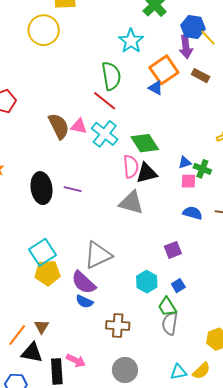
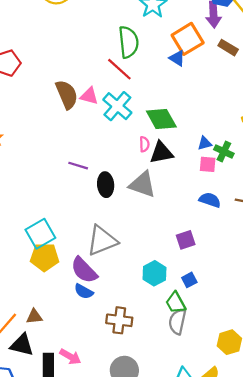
pink semicircle: (131, 167) -> (144, 144), size x0.6
black ellipse: (41, 188) -> (106, 185), moved, size x0.7
brown triangle: (42, 327) -> (34, 317), turned 49

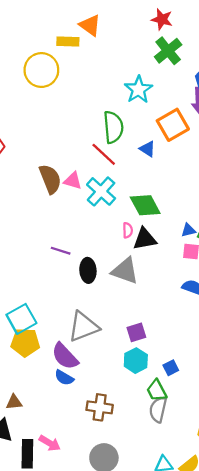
blue triangle: (177, 58) -> (147, 149), moved
purple square: (186, 240) -> (136, 332), moved

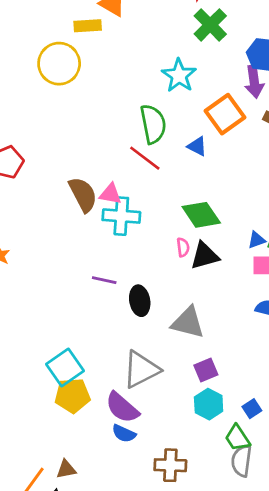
cyan cross: (101, 191) -> (121, 216), moved, turned -32
gray triangle: (125, 271) -> (188, 323), moved

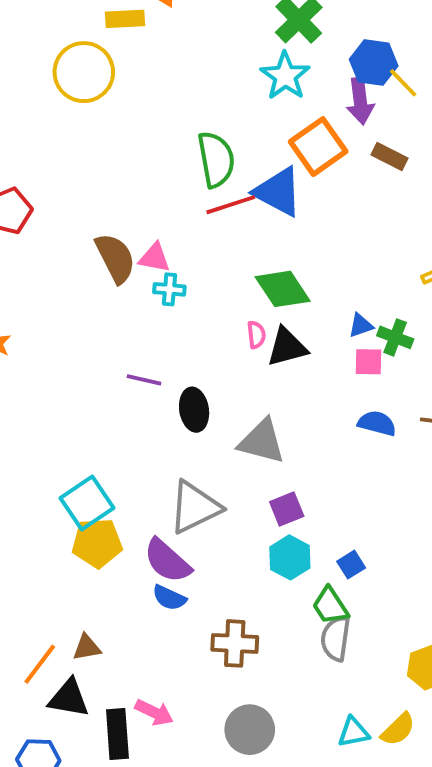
cyan star: (179, 75) -> (285, 76), moved
blue triangle: (197, 146) -> (278, 192), size x1.8
red line: (145, 158) -> (231, 205), moved, turned -56
cyan cross: (121, 216) -> (169, 289), size x0.6

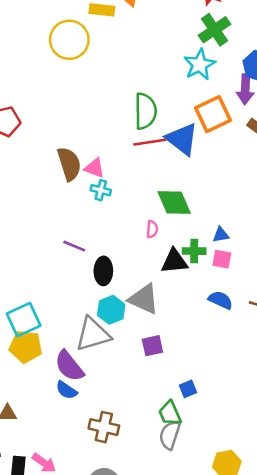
green cross: (395, 337) -> (194, 251), moved, turned -30
black triangle: (287, 347) -> (174, 261), moved
cyan hexagon: (290, 557) -> (111, 310), moved

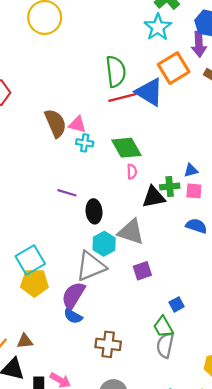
green diamond: (174, 202) -> (126, 148), moved
purple semicircle: (69, 366) -> (73, 295), turned 76

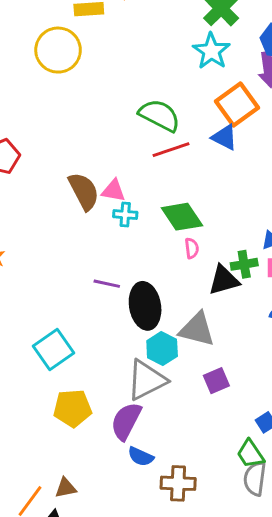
green semicircle: (116, 72) -> (159, 115), turned -52
blue triangle: (149, 92) -> (225, 137), moved, size x0.7
black ellipse: (94, 211) -> (145, 306), size x1.4
cyan square: (30, 260) -> (54, 349), moved
blue semicircle: (73, 316) -> (141, 457), moved

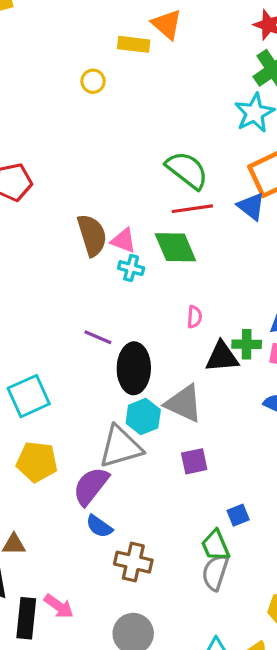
yellow circle: (58, 50) -> (93, 81), size x0.5
green diamond: (182, 217) -> (175, 247), moved

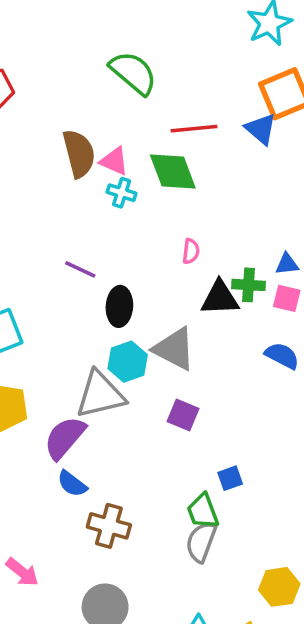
green semicircle: (187, 170) -> (133, 73), moved
black ellipse: (134, 368) -> (119, 306), size x0.7
purple square: (194, 461) -> (183, 415), turned 32

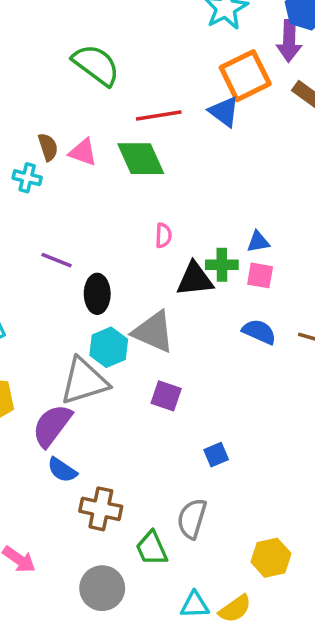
brown semicircle: (79, 153) -> (48, 147), size x0.6
cyan cross: (122, 193) -> (27, 178), moved
green trapezoid: (203, 511) -> (152, 548), moved

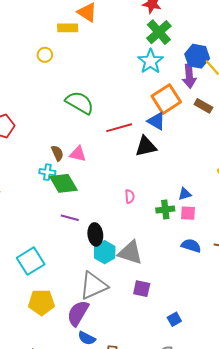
green diamond: (141, 159) -> (63, 183), moved
black triangle: (195, 279) -> (146, 146), moved
cyan hexagon: (109, 347) -> (105, 252), moved

